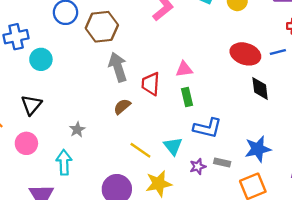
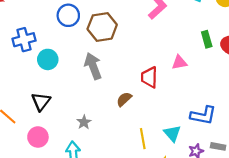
gray arrow: (118, 67) -> (93, 66), moved
green rectangle: (187, 97) -> (207, 39), moved
yellow line: (140, 150) -> (143, 139), turned 48

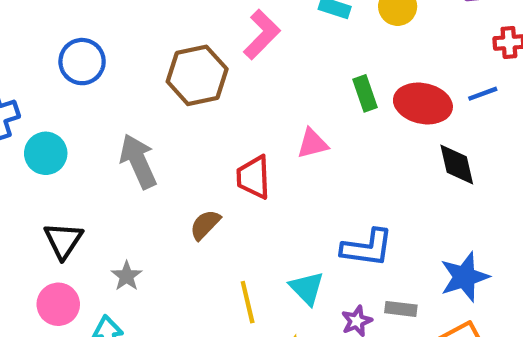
brown hexagon: (102, 27) -> (197, 75), moved
black triangle: (41, 102) -> (63, 240), moved
pink circle: (38, 137) -> (58, 304), moved

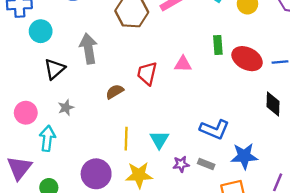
black diamond: (457, 165) -> (273, 104), moved
black triangle: (63, 240) -> (55, 69), moved
blue L-shape: (367, 248) -> (215, 129), moved

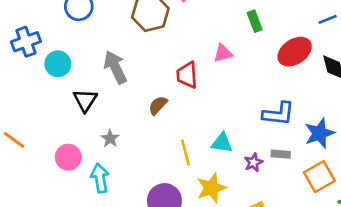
red ellipse: (247, 59) -> (295, 52), moved, turned -44
cyan triangle: (159, 140) -> (222, 143), turned -36

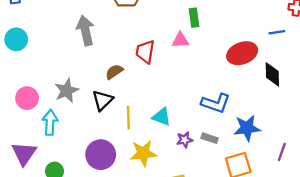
green rectangle: (255, 21) -> (194, 18), moved
cyan circle: (58, 64) -> (16, 39), moved
black triangle: (85, 100) -> (103, 100), moved
gray star: (110, 138) -> (67, 91), size x1.5

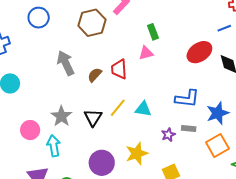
brown semicircle: (114, 72) -> (95, 75), moved
cyan triangle: (162, 117) -> (143, 109), moved
yellow line: (128, 118) -> (118, 108), moved, turned 54

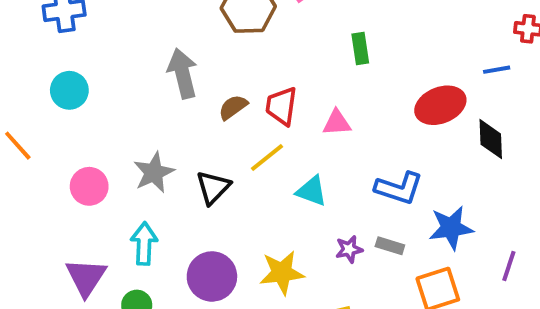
pink triangle: (146, 53) -> (337, 123), moved
yellow line: (118, 108) -> (267, 158), moved
cyan arrow: (54, 146) -> (144, 244), moved

